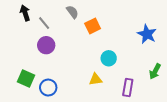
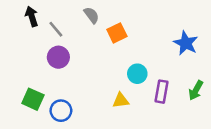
purple rectangle: (128, 88) -> (161, 92), moved

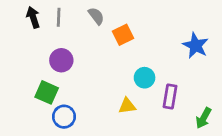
gray line: (56, 29) -> (59, 17), moved, turned 42
green arrow: (196, 90) -> (204, 118), moved
green square: (33, 99) -> (47, 92), moved

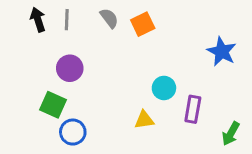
orange square: (123, 35) -> (143, 24), moved

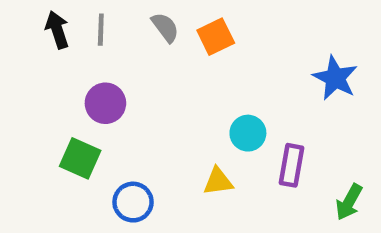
blue circle: (73, 132) -> (133, 202), moved

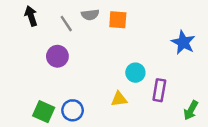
gray semicircle: (165, 27) -> (90, 15), turned 120
gray line: (101, 30) -> (66, 24), moved, turned -36
orange square: (216, 37) -> (118, 20), turned 30
green square: (80, 158) -> (44, 112), moved

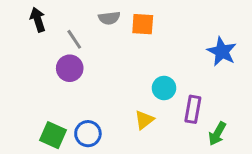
gray line: (66, 24) -> (74, 39), moved
yellow triangle: (119, 99) -> (144, 120), turned -30
green arrow: (191, 110) -> (217, 134), moved

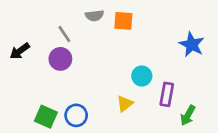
black arrow: (38, 20) -> (20, 51), moved, turned -108

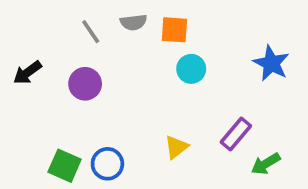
gray line: (64, 34) -> (91, 32), moved
cyan circle: (142, 76) -> (191, 69), moved
purple rectangle: (167, 94) -> (236, 134), turned 30
green arrow: (188, 115) -> (266, 164), turned 30

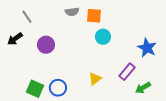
gray line: (91, 32) -> (27, 17), moved
blue star: (271, 63) -> (147, 48), moved

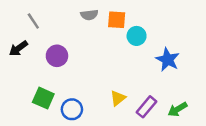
cyan circle: (103, 37) -> (137, 36), moved
blue star: (147, 48) -> (168, 60), moved
purple rectangle: (127, 72) -> (146, 107), moved
green square: (35, 89) -> (43, 98), moved

